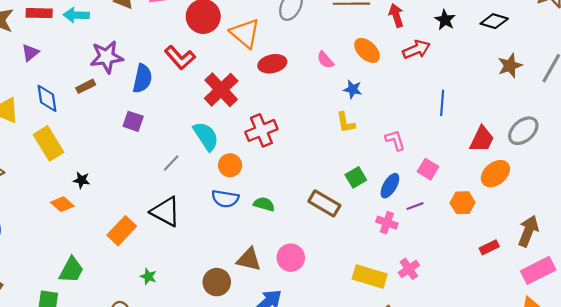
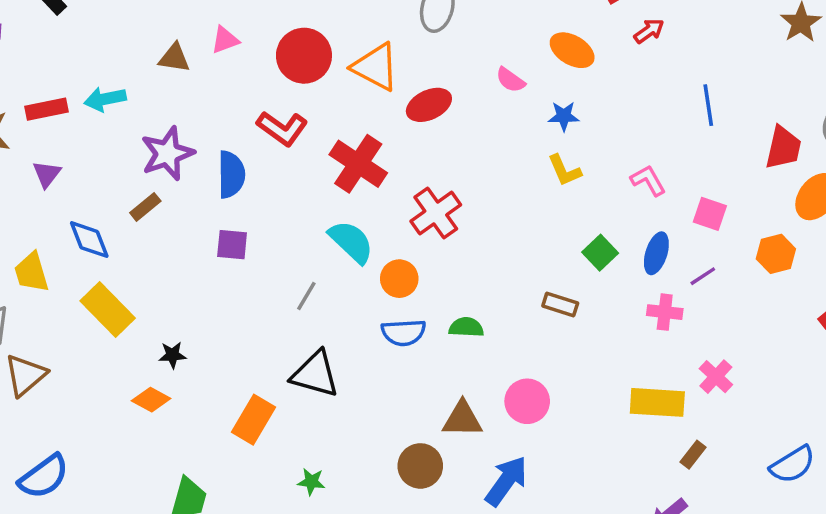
red arrow: (416, 49) -> (649, 31), size x0.7
brown rectangle: (324, 203) -> (560, 304), size x0.7

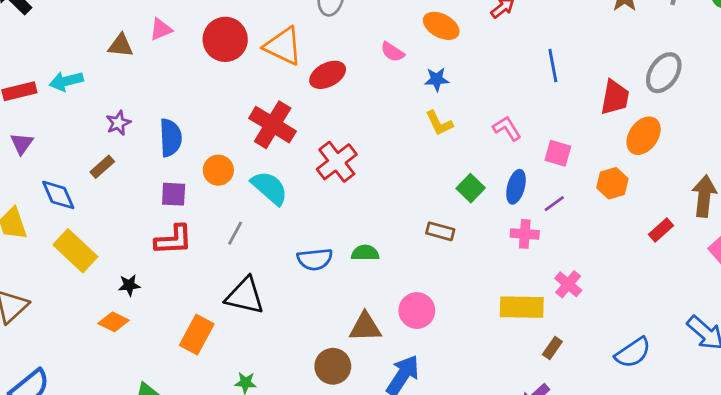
red L-shape: (282, 128) -> (174, 240), moved, turned -36
purple star: (167, 154) -> (118, 123), size x0.6
orange circle: (399, 279) -> (218, 170), moved

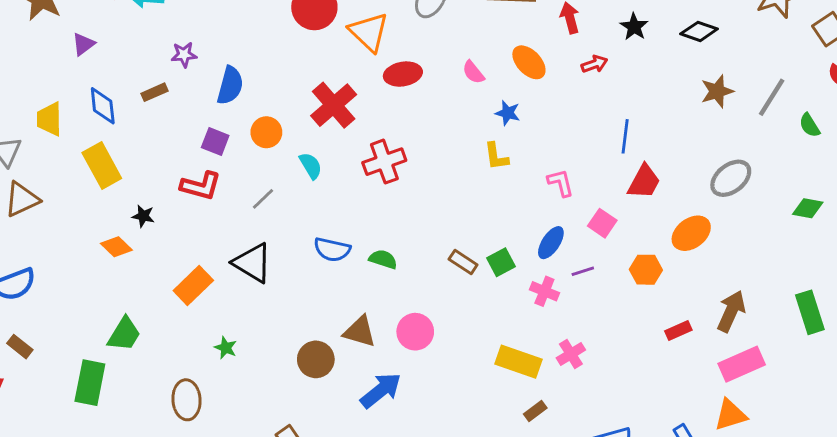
red trapezoid: (615, 97) -> (644, 182), moved
cyan semicircle: (270, 188) -> (311, 166), size x0.7
green square: (471, 188) -> (501, 262), moved

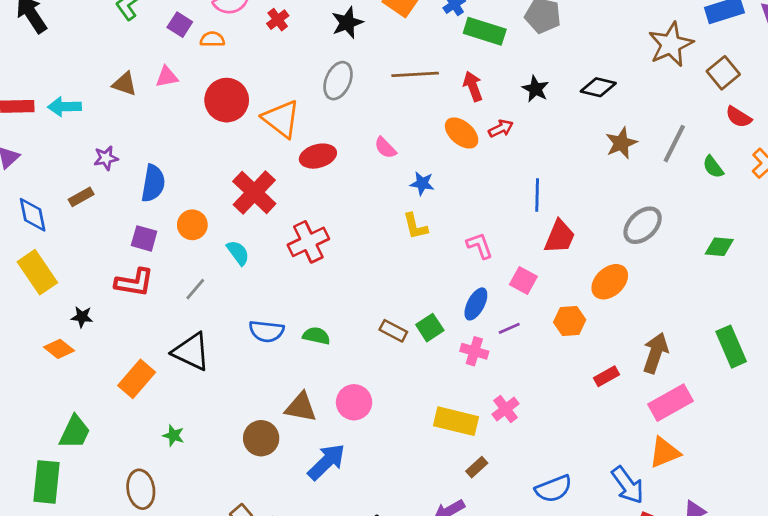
orange ellipse: (529, 62) -> (462, 133), moved

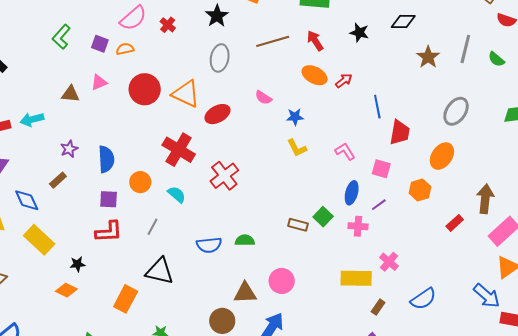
red arrow: (501, 128) -> (344, 81), moved
blue semicircle: (554, 489) -> (423, 299), moved

